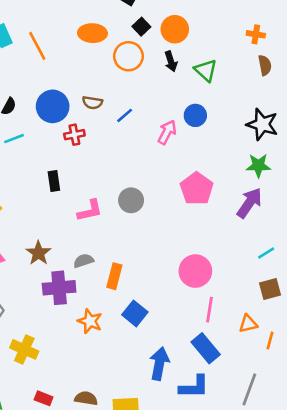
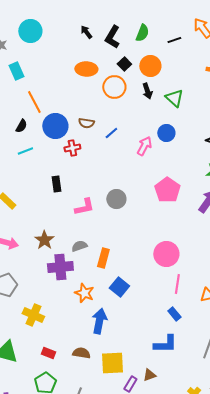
orange line: (37, 46) -> (34, 102), moved
blue rectangle: (206, 348) -> (174, 314), size x0.6
blue arrow: (159, 364) -> (99, 321), moved

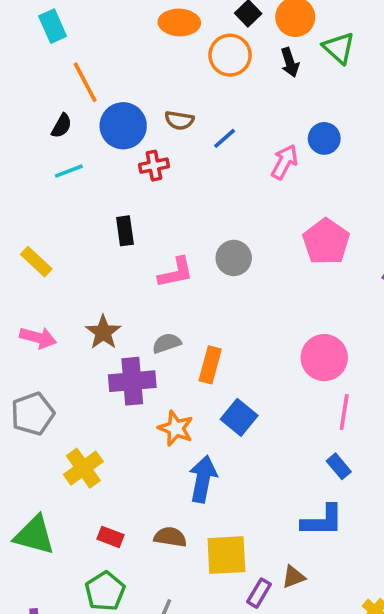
green triangle: (174, 98) -> (339, 48), moved
yellow cross: (33, 315) -> (83, 468), turned 30

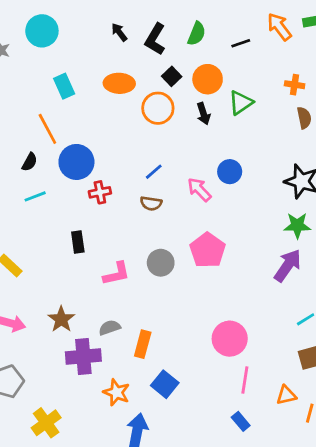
cyan rectangle: (53, 26) -> (64, 86), moved
green triangle: (339, 48) -> (241, 103), turned 44
brown semicircle: (179, 120) -> (151, 203), moved
pink arrow: (284, 162) -> (199, 190), turned -72
pink pentagon: (326, 242) -> (208, 250), moved

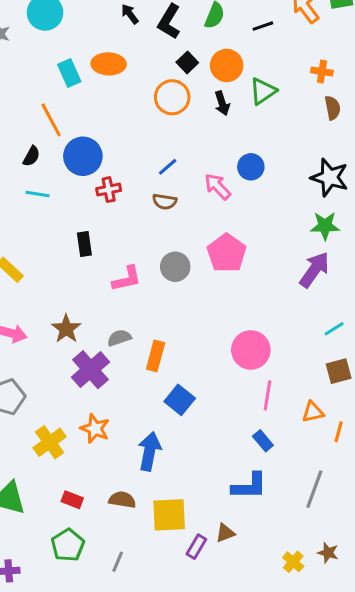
orange ellipse: (119, 83) -> (109, 64), moved
cyan line: (35, 196) -> (37, 194), turned 30
purple cross: (83, 357) -> (90, 370), turned -36
orange star: (116, 392) -> (95, 429), moved

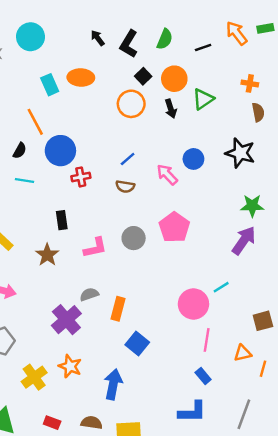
black star: (330, 177) -> (240, 153), moved
brown star: (66, 329) -> (47, 255), moved
cyan line: (334, 329) -> (221, 287), moved

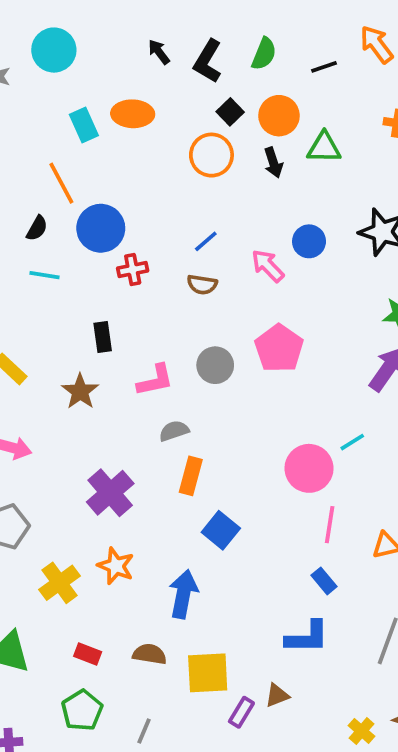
green triangle: (203, 99) -> (324, 148), turned 35
gray semicircle: (89, 294) -> (174, 431), moved

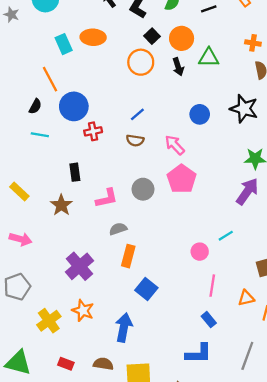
pink arrow: (268, 266) -> (175, 145), moved
pink circle: (309, 468) -> (200, 252), size x0.6

